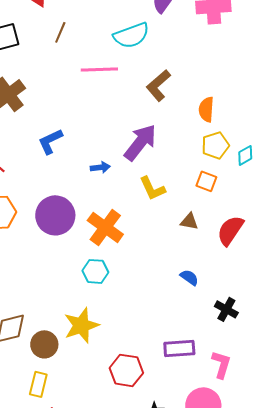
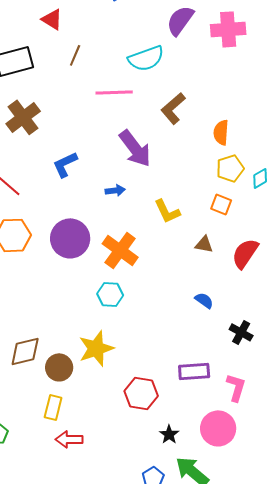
purple arrow: (140, 142) -> (135, 148), moved, turned 105

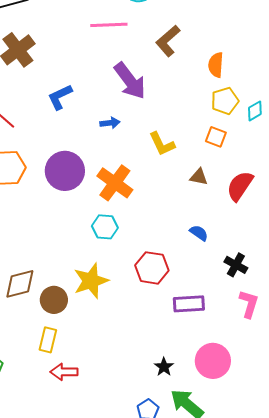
pink L-shape: (236, 387) -> (249, 304), moved
red hexagon: (141, 393) -> (152, 268), moved

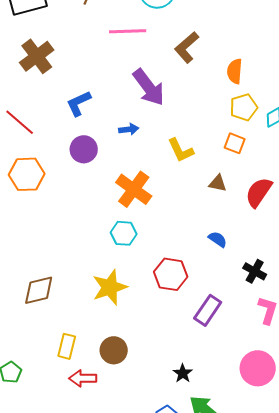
purple circle: (65, 171) -> (84, 149), moved, size x0.7
brown circle: (54, 300) -> (114, 350), moved
purple rectangle: (189, 304) -> (208, 310), turned -52
pink circle: (213, 361) -> (258, 368), moved

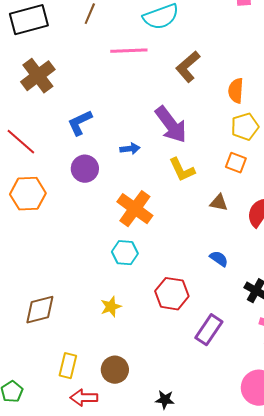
purple arrow: (149, 87) -> (171, 125), moved
yellow star: (110, 287) -> (111, 307), size x0.6
black star: (183, 373) -> (165, 400), moved, turned -30

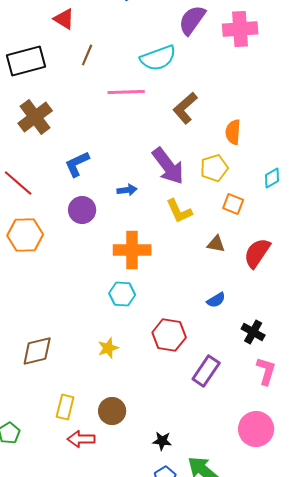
yellow pentagon: (245, 127) -> (214, 168), moved
orange cross: (135, 209) -> (132, 250), turned -36
blue semicircle: (219, 259) -> (216, 300), turned 114

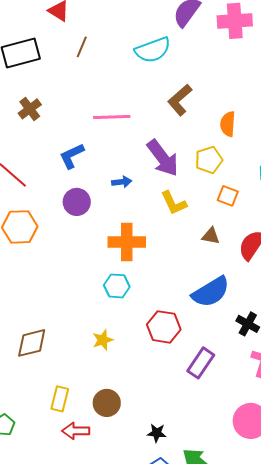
pink line: (126, 92) -> (112, 117), moved
brown cross: (35, 117) -> (30, 109), size x0.7
blue semicircle: (216, 300) -> (211, 292), size x2.0

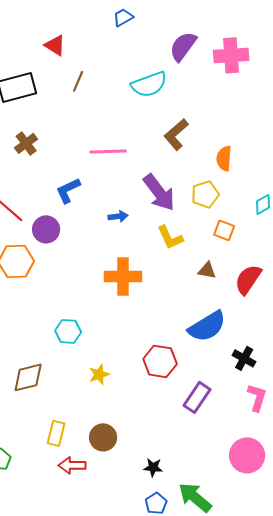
purple circle: (77, 202) -> (46, 229), moved
cyan hexagon: (117, 286) -> (68, 331), moved

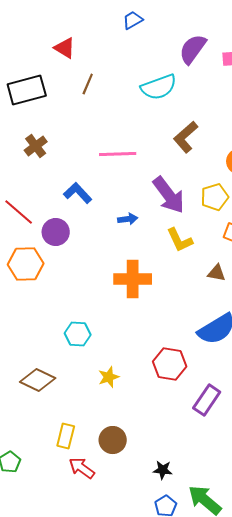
blue L-shape: (68, 190) -> (78, 193), turned 72
brown diamond: (28, 377) -> (38, 380), turned 40
red arrow: (72, 465) -> (82, 468), turned 36

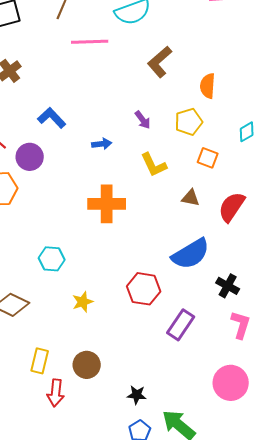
pink line: (118, 154) -> (90, 42), moved
purple arrow: (169, 195) -> (143, 120), size x0.5
red arrow: (82, 468) -> (56, 393), turned -120

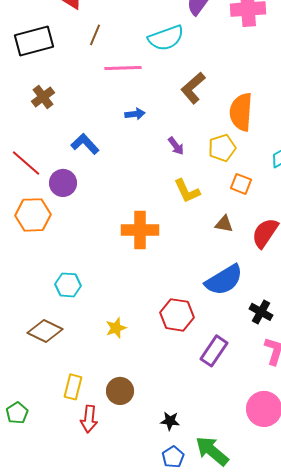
orange semicircle: (208, 86) -> (241, 112), size x1.5
blue arrow: (102, 144) -> (135, 114), moved
cyan hexagon: (52, 259) -> (68, 285), moved

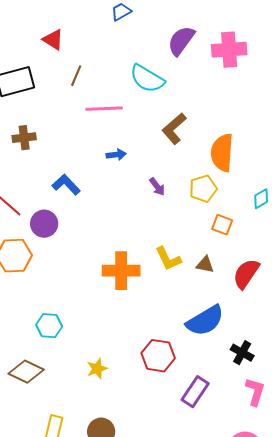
cyan semicircle: (166, 38) -> (147, 79), turned 51
brown cross: (43, 97) -> (24, 138), turned 30
yellow L-shape: (187, 191) -> (168, 259), moved

